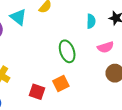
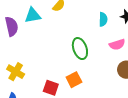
cyan triangle: (18, 17) -> (33, 15), turned -48

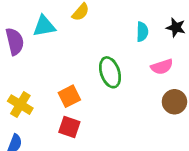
orange square: (74, 80) -> (69, 96), moved

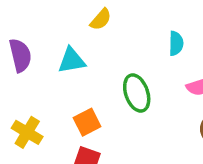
cyan triangle: (44, 26) -> (72, 60), moved

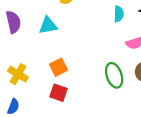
green ellipse: (137, 93) -> (114, 75), moved

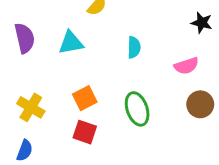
cyan semicircle: (119, 14) -> (134, 47), moved
green ellipse: (114, 75) -> (137, 109), moved

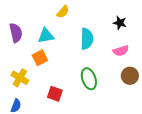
black star: (202, 23) -> (120, 23), moved
cyan semicircle: (134, 47) -> (87, 39), size x1.5
orange square: (85, 98) -> (40, 58), moved

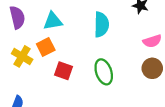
pink semicircle: (121, 51) -> (152, 41), moved
yellow cross: (20, 78) -> (22, 56), moved
red square: (55, 94) -> (63, 71), moved

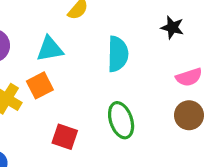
red square: (63, 71) -> (65, 137), moved

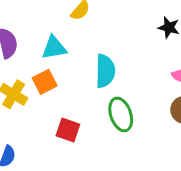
cyan semicircle: (118, 54) -> (105, 71), moved

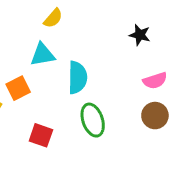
cyan triangle: (54, 48) -> (42, 55), moved

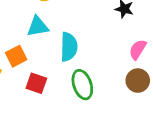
pink semicircle: (155, 81) -> (138, 49), turned 140
red square: (41, 135) -> (36, 83), moved

